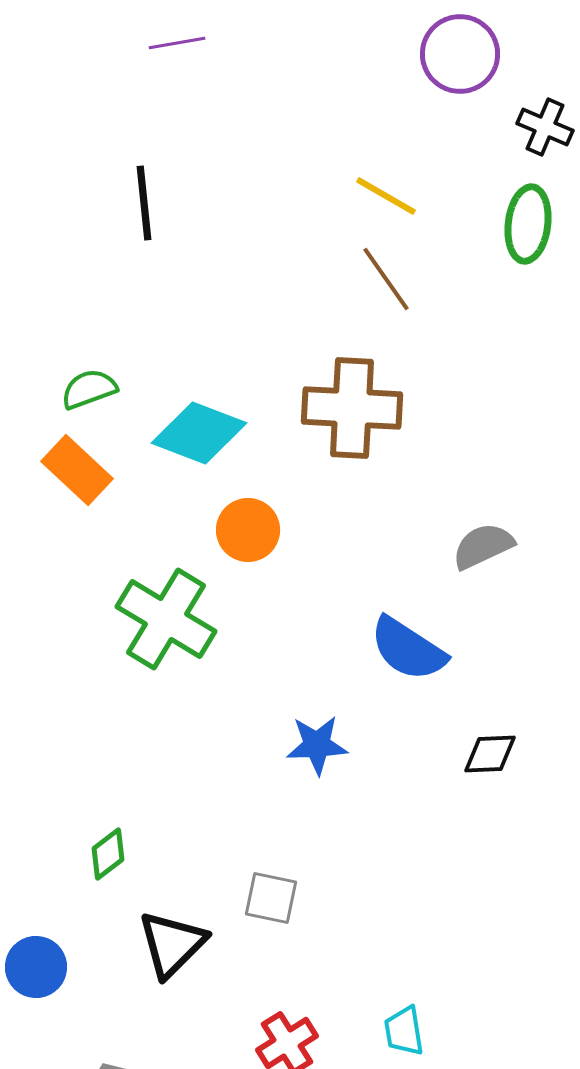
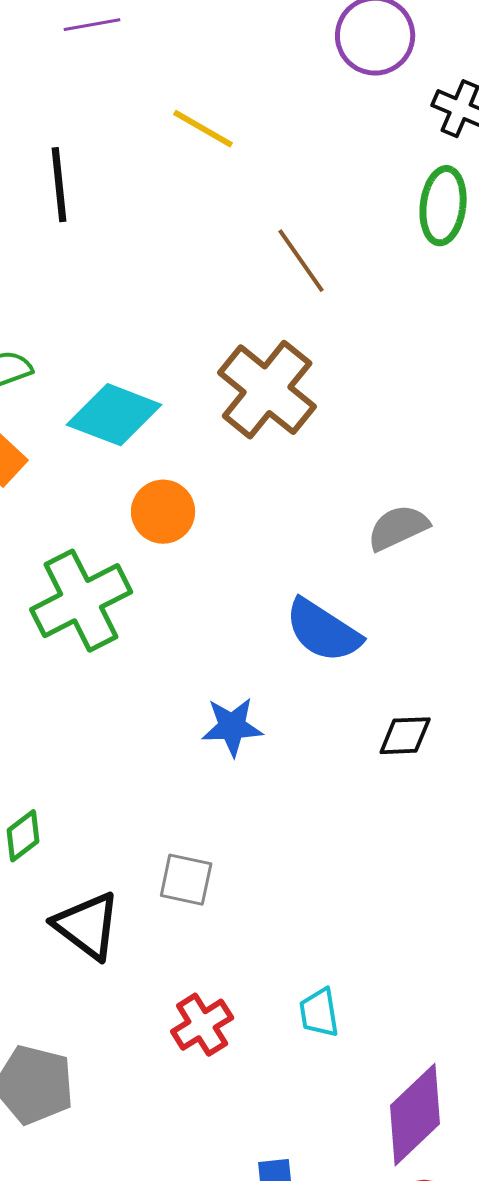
yellow line: (386, 196) -> (203, 129), moved
brown cross: (352, 408) -> (267, 390), turned 36
green cross: (166, 619) -> (81, 601), turned 32
black triangle: (172, 944) -> (87, 926), turned -38

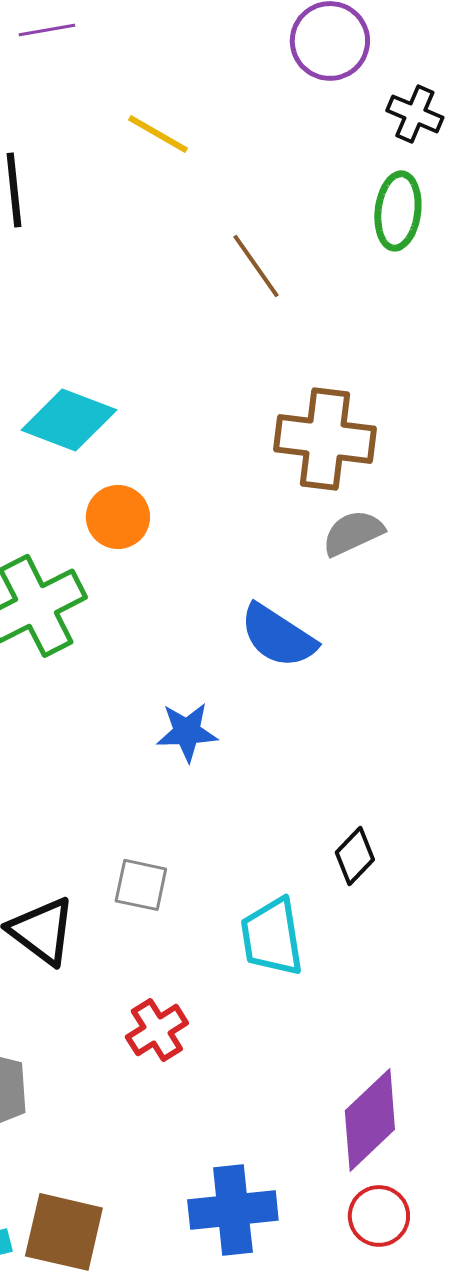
brown cross: (267, 390) -> (325, 439), moved, turned -32
black diamond: (405, 736) -> (355, 856), moved, turned -44
cyan trapezoid: (319, 1013) -> (272, 937), moved, size x1.6

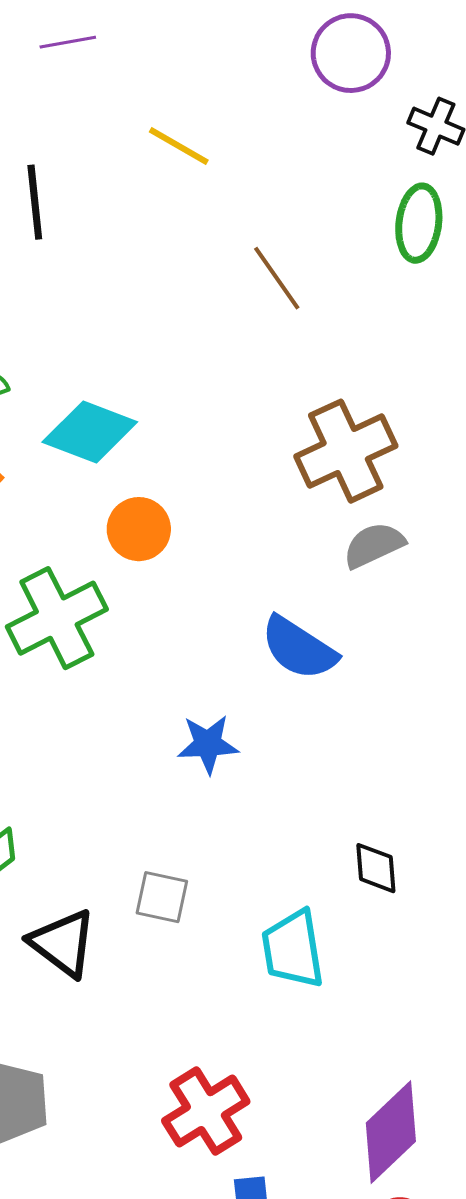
brown cross: (325, 439) -> (346, 451), turned -32
black diamond: (355, 856) -> (376, 868), turned -48
red cross: (157, 1030) -> (206, 1111), moved, size x1.4

